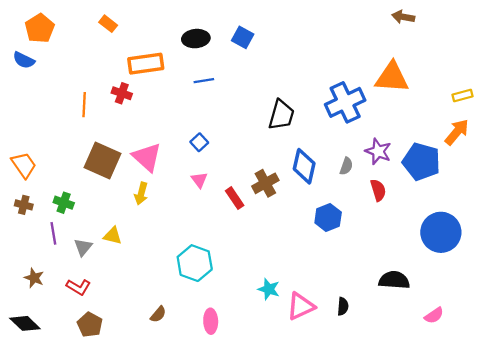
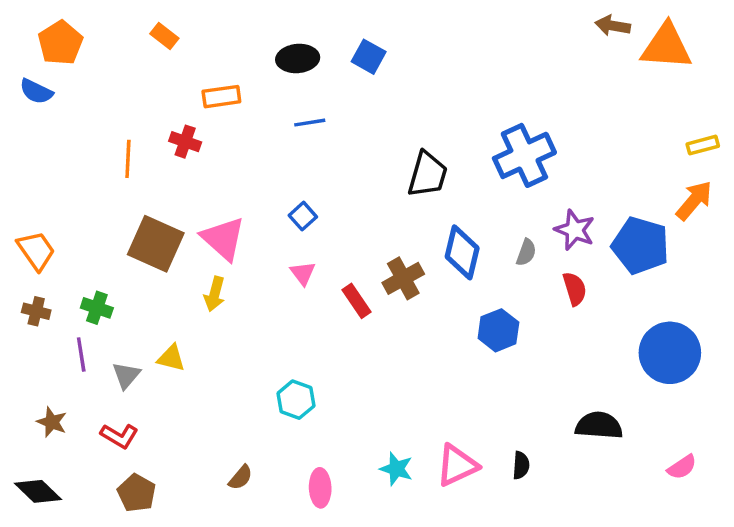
orange rectangle: (146, 64) -> (221, 97), size x0.7
orange triangle: (392, 77) -> (666, 46), moved
cyan hexagon: (195, 263) -> (296, 400), size x0.7
cyan star: (269, 289) -> (396, 469), moved
pink semicircle: (434, 315) -> (682, 467), moved

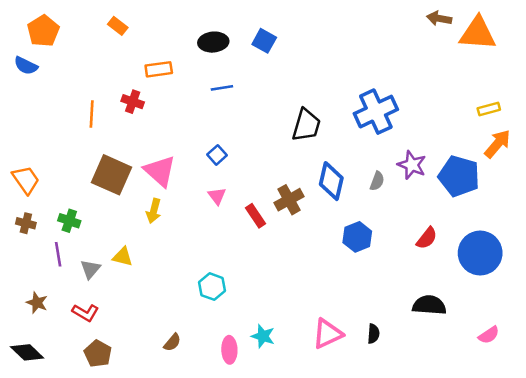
yellow rectangle: (703, 145) -> (489, 109), moved
red semicircle: (575, 289) -> (427, 238), moved, turned 55
cyan star: (396, 469) -> (263, 336), moved

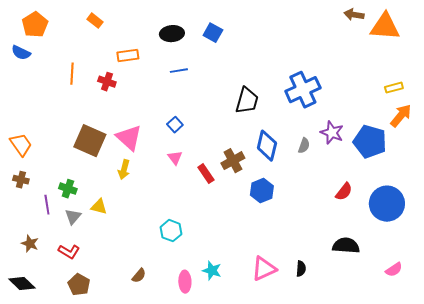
orange line: (92, 114) -> (72, 74), moved
green cross: (69, 221) -> (68, 189), moved
blue hexagon: (357, 237) -> (262, 191), moved

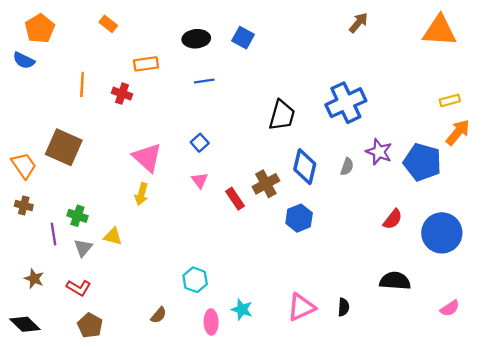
brown arrow: (354, 15) -> (358, 23), moved, turned 120
brown square: (90, 141) -> (64, 147), moved
cyan hexagon: (171, 231) -> (195, 280), moved

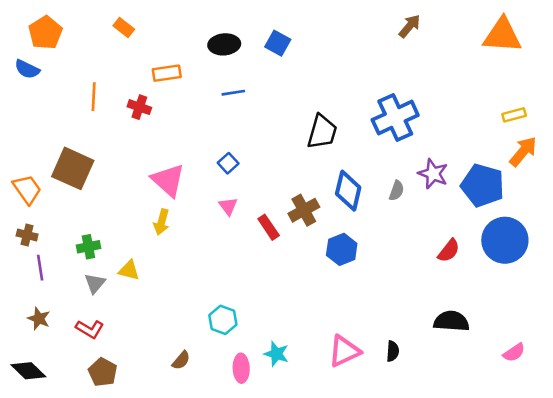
green cross: (77, 216) -> (88, 247), turned -30
blue circle: (442, 233) -> (505, 240), moved
purple line: (53, 234) -> (40, 268), moved

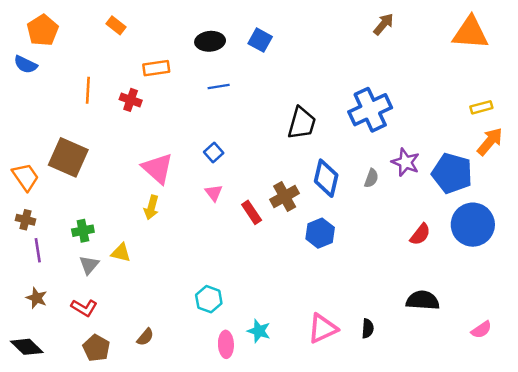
brown semicircle: (181, 360) -> (145, 337), moved

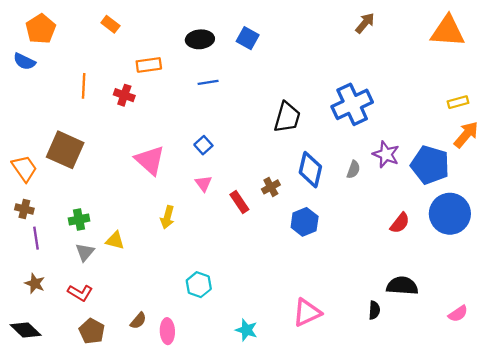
brown cross: (285, 196) -> (271, 187), size x0.7
yellow arrow: (151, 207) -> (167, 217), moved
black semicircle: (368, 328) -> (374, 310), moved
cyan star: (259, 331) -> (246, 330), moved
pink ellipse: (226, 344) -> (167, 331), moved

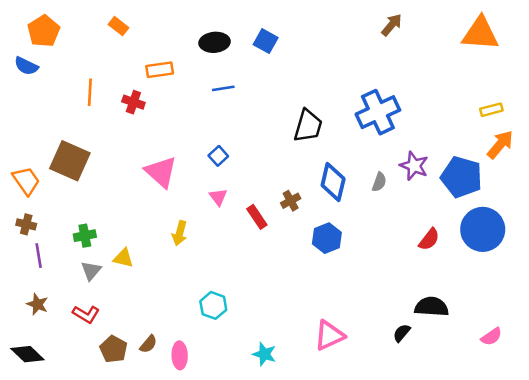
black semicircle: (374, 310) -> (402, 333), turned -144
brown pentagon: (92, 331) -> (114, 349), moved

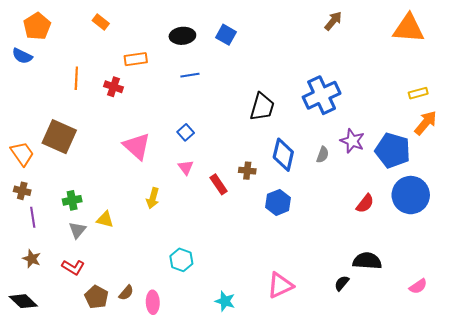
brown cross: (291, 201) -> (247, 171), turned 35

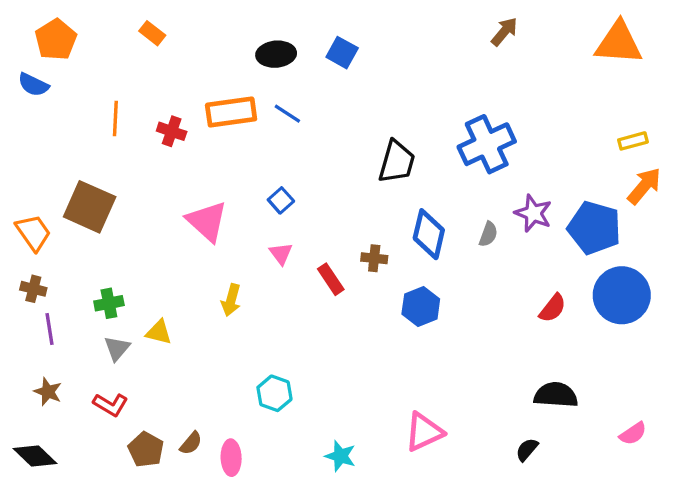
orange rectangle: (136, 59) -> (231, 112), moved, size x1.4
blue line: (190, 75) -> (287, 114), turned 42
black semicircle: (342, 283) -> (527, 450), moved

